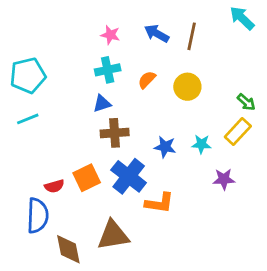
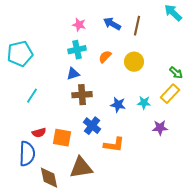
cyan line: (28, 119) -> (32, 96), moved, turned -35
blue cross: (129, 176) -> (92, 126), size x0.7
orange square: (87, 178) -> (62, 138), moved, turned 36

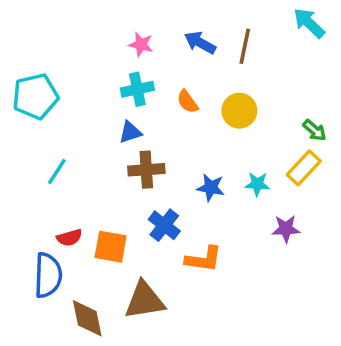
orange semicircle: (105, 57) -> (187, 102), turned -80

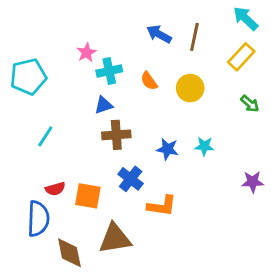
pink star: (141, 44) -> (87, 53), moved, turned 30
yellow rectangle: (304, 168) -> (241, 57), moved
purple star: (286, 229) -> (253, 182), moved

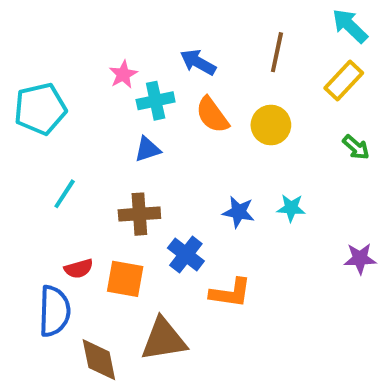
blue arrow: (159, 34) -> (198, 62), moved
orange semicircle: (149, 81) -> (212, 115), size x1.4
brown cross: (116, 135) -> (139, 214), moved

